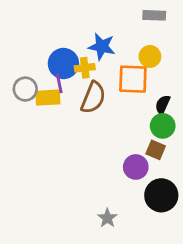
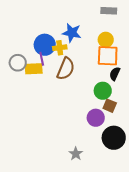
orange square: (133, 79) -> (108, 56), moved
green circle: (163, 126) -> (103, 91), moved

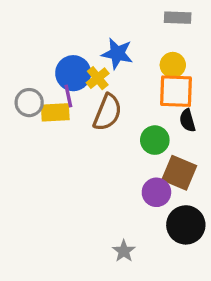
yellow cross: (60, 48) -> (98, 78), turned -32
black semicircle: (115, 74) -> (187, 120), turned -40
green circle: (103, 91) -> (155, 140), moved
brown square: (110, 106) -> (179, 173), size x1.5

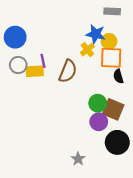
blue star: (117, 54) -> (96, 34), moved
blue circle: (73, 73) -> (15, 37), moved
yellow cross: (98, 78) -> (87, 50), moved
green circle: (155, 140) -> (98, 103), moved

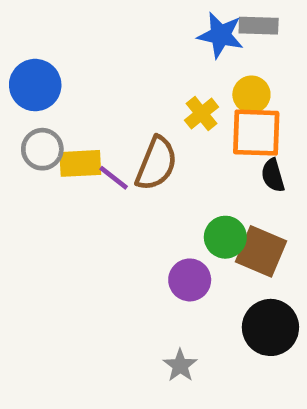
blue star: (96, 34) -> (221, 35), moved
purple line: (43, 61) -> (114, 178), moved, turned -40
purple circle: (99, 122) -> (190, 280), moved

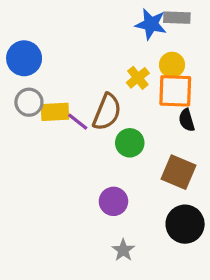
green circle: (225, 237) -> (130, 143), moved
purple circle: (190, 280) -> (113, 201), moved

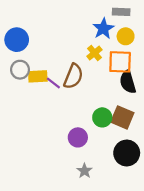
blue star: (151, 24) -> (103, 29), moved, turned 30
yellow circle: (172, 65) -> (126, 36), moved
black semicircle: (187, 120) -> (128, 82), size x1.5
green circle: (130, 143) -> (102, 117), moved

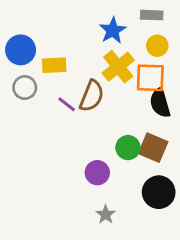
blue star: (103, 29) -> (113, 30), moved
yellow cross: (94, 53) -> (118, 67), size x1.6
yellow rectangle: (38, 76) -> (54, 65), moved

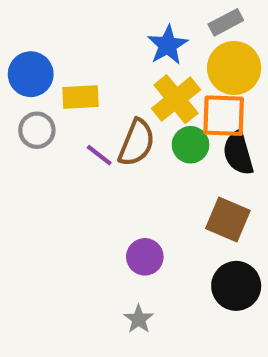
gray rectangle: (152, 15) -> (226, 22), turned -30
yellow circle: (157, 46) -> (234, 68), size x1.6
green circle: (128, 148) -> (190, 145), moved
gray star: (106, 214) -> (139, 319), moved

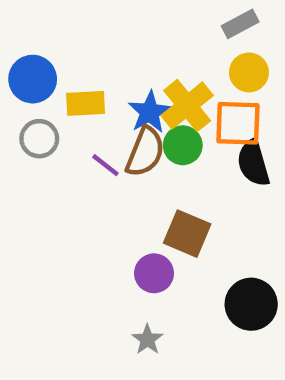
blue star: (168, 45) -> (150, 112), moved
yellow circle: (234, 68) -> (249, 72), size x0.7
green circle: (190, 145) -> (183, 145), moved
brown square: (228, 219) -> (187, 234), moved

